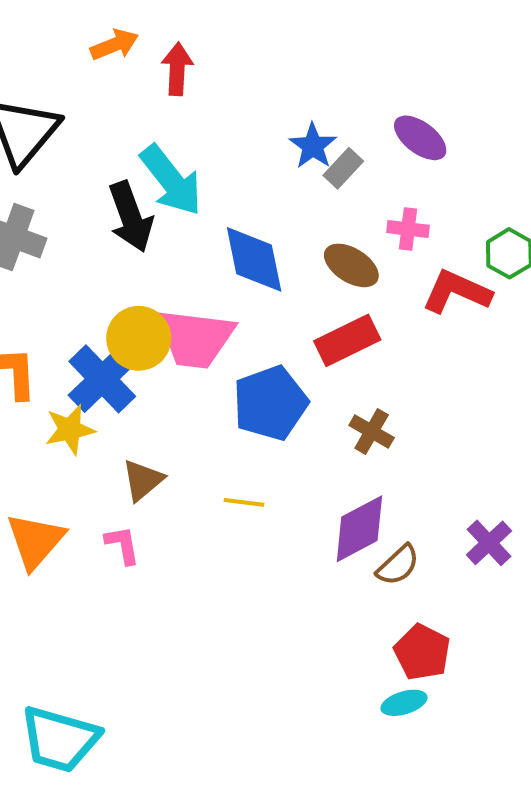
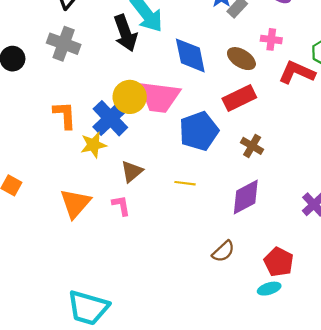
brown semicircle: (398, 565) -> (223, 251), moved

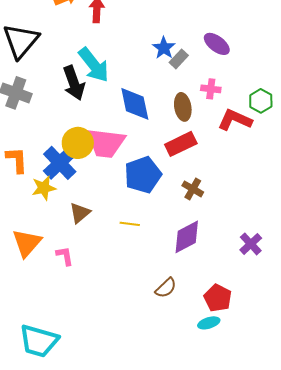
brown ellipse: (241, 59) -> (183, 107), turned 48
pink L-shape: (121, 206) -> (65, 256), moved

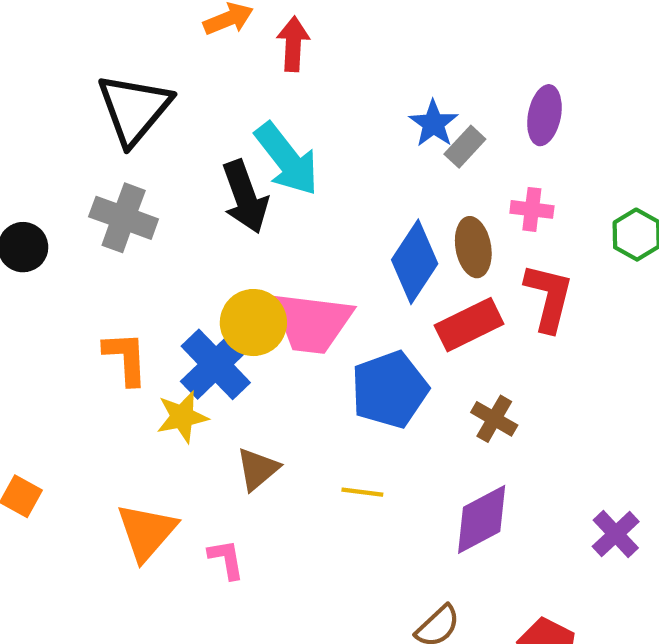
purple ellipse: (217, 44) -> (544, 115), turned 64
blue diamond: (135, 104) -> (415, 262), moved, turned 45
red L-shape: (235, 120) -> (549, 297), moved, turned 80

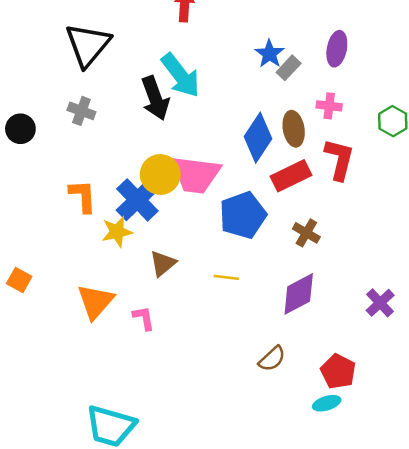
gray cross: (124, 218) -> (81, 111), size x0.7

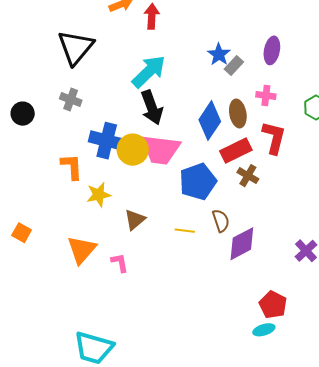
cyan arrow: (181, 75) -> (149, 71), turned -96
black arrow: (155, 98) -> (152, 108), moved
blue cross: (137, 200) -> (107, 141), moved, turned -32
brown cross: (306, 233) -> (248, 176), moved
brown semicircle: (272, 359) -> (221, 221), moved, turned -65

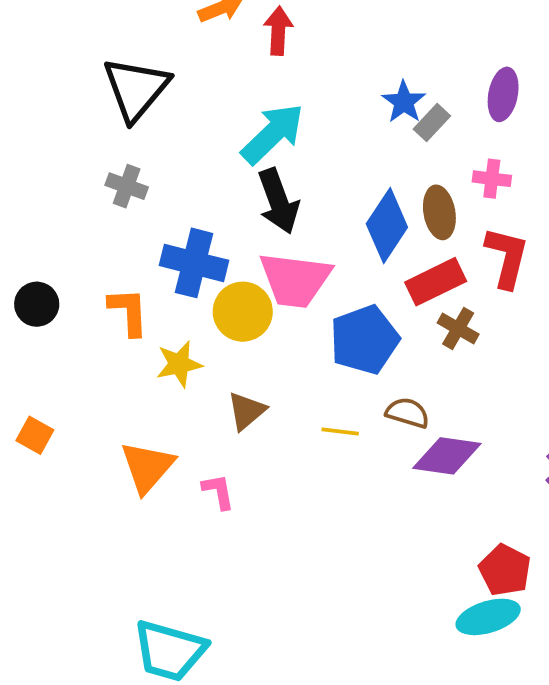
black circle: (23, 114) -> (37, 304), moved
yellow circle: (133, 150) -> (243, 312), moved
brown semicircle: (221, 221) -> (408, 413), turned -55
purple diamond: (242, 244) -> (447, 456), turned 36
cyan ellipse: (264, 330) -> (488, 617), size x1.5

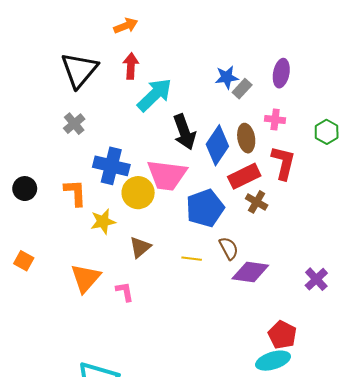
red arrow: (278, 31) -> (131, 66), moved
blue star: (404, 102) -> (227, 77), turned 30
gray cross: (127, 186) -> (74, 124), turned 30
black arrow: (278, 201) -> (184, 132), moved
brown semicircle: (408, 413) -> (229, 248), turned 45

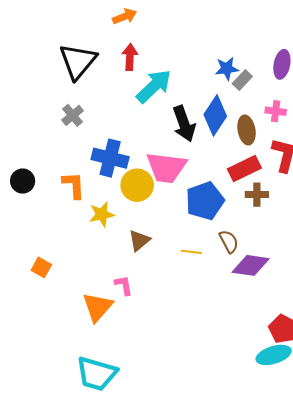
blue diamond: (217, 145) -> (215, 115), moved
brown cross: (257, 202) -> (257, 195), turned -30
orange square: (24, 261) -> (41, 267), moved
orange triangle: (86, 278) -> (98, 307), moved

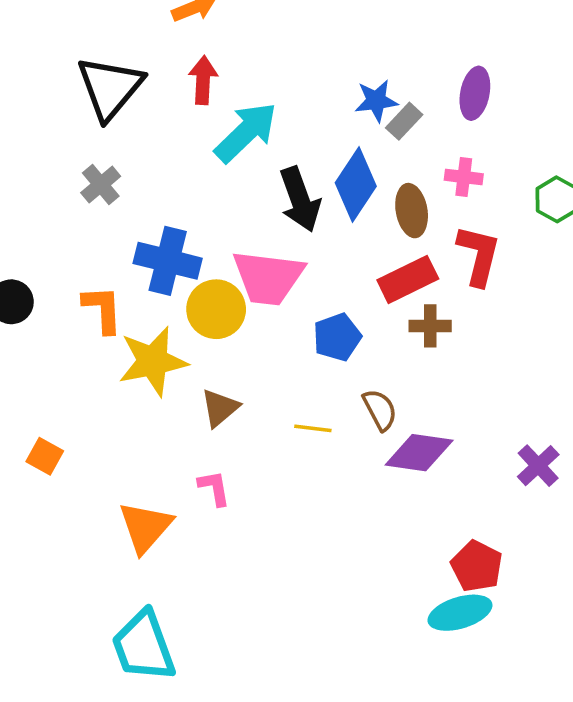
blue pentagon: (205, 201) -> (337, 337), size x0.7
yellow star: (102, 214) -> (153, 361), size x1.5
pink L-shape: (124, 285) -> (214, 488), moved
cyan trapezoid: (97, 374) -> (143, 646), turned 54

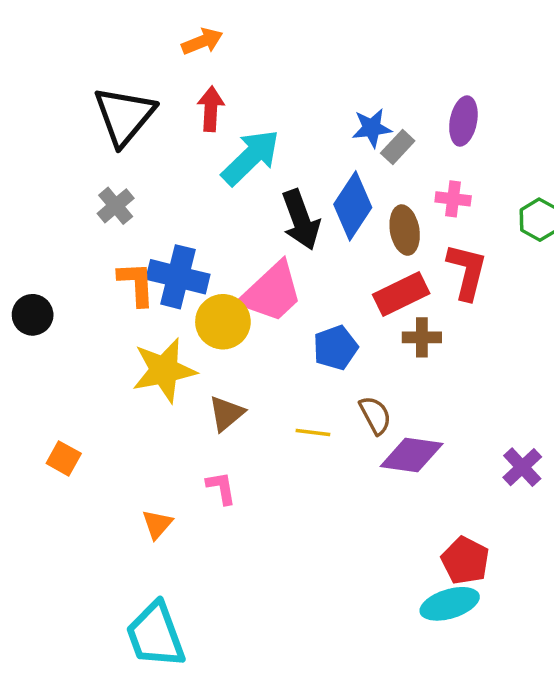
pink trapezoid: (268, 278) -> (271, 292), turned -50
orange L-shape: (103, 309) -> (136, 284), moved
orange triangle: (145, 527) -> (157, 524), size x0.6

